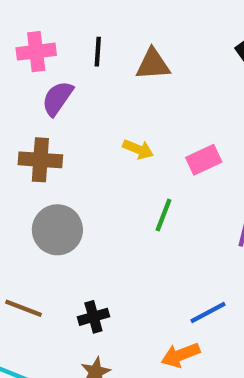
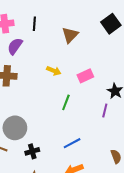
brown triangle: (153, 64) -> (70, 35), moved, turned -42
gray circle: (57, 230) -> (15, 128), moved
blue line: (208, 313) -> (72, 143), moved

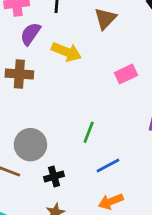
yellow arrow: (54, 71) -> (66, 52), moved, size x1.5
green line: (66, 102) -> (89, 132), moved

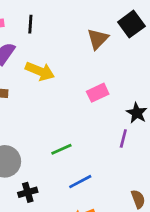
brown triangle: (105, 19) -> (98, 39), moved
green line: (89, 132) -> (61, 149), turned 45

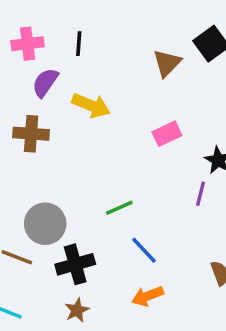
blue line: (80, 182) -> (144, 250), turned 75
black cross: (28, 192) -> (75, 264), size x1.5

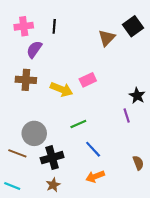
yellow arrow: (91, 105) -> (62, 89), moved
pink rectangle: (167, 134) -> (88, 80), moved
purple line: (201, 194) -> (127, 116), turned -32

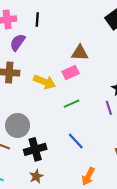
brown triangle: (107, 38) -> (80, 53), moved, turned 48
green line: (78, 124) -> (72, 104), moved
orange arrow: (95, 176) -> (88, 176), moved, turned -42

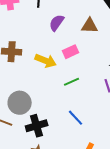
purple semicircle: (18, 42) -> (57, 23), moved
brown triangle: (80, 53) -> (90, 26), moved

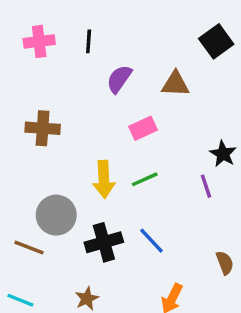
yellow arrow: (46, 61) -> (104, 179), moved, turned 65
black cross: (37, 126) -> (104, 242), moved

